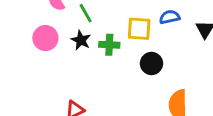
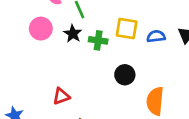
blue semicircle: (170, 17) -> (156, 36), moved
black circle: (151, 63) -> (125, 75), moved

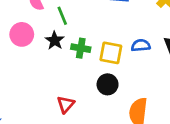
yellow square: (127, 28) -> (111, 53), moved
red triangle: (61, 96) -> (66, 104), moved, turned -30

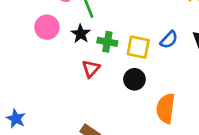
blue semicircle: (141, 45) -> (169, 40), turned 138
red triangle: (66, 104) -> (91, 69), moved

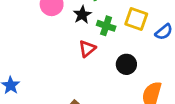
yellow square: (138, 47) -> (136, 19), moved

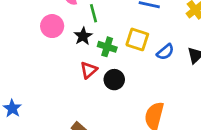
black circle: (126, 64) -> (114, 80), moved

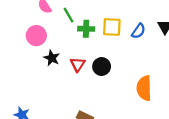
black star: (83, 36) -> (52, 58), moved
green cross: (107, 47) -> (86, 29), moved

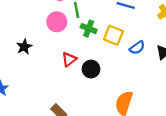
pink circle: (36, 36) -> (57, 22), moved
black star: (52, 58) -> (24, 47), moved

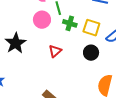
black star: (24, 47) -> (16, 43), size x1.5
black circle: (91, 69) -> (91, 53), moved

